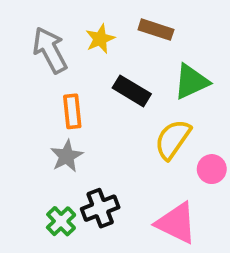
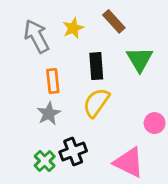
brown rectangle: (156, 30) -> (114, 21), turned 30
green triangle: (191, 82) -> (140, 59), turned -36
black rectangle: (132, 91) -> (96, 66), turned 55
yellow semicircle: (173, 139) -> (96, 103), moved

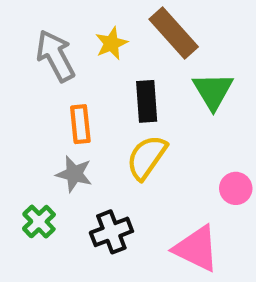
brown rectangle: (114, 21) -> (174, 33), size x1.4
gray star: (49, 114) -> (74, 174), turned -30
green cross: (45, 161) -> (39, 222), moved

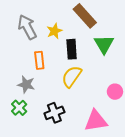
yellow star: (111, 43) -> (54, 31), moved
gray star: (74, 174) -> (26, 85), moved
pink triangle: (196, 248) -> (96, 121), turned -35

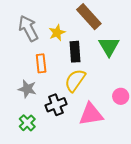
green cross: (19, 108) -> (27, 123), moved
black cross: (54, 113) -> (56, 105), moved
pink triangle: (96, 121) -> (91, 114), moved

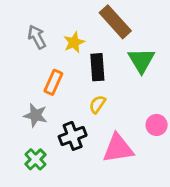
gray arrow: (28, 28) -> (37, 37), size x0.7
orange rectangle: (41, 63) -> (53, 82), turned 30
yellow semicircle: (75, 80) -> (97, 104), size x0.6

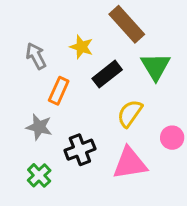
gray arrow: (37, 37) -> (36, 56), moved
yellow star: (74, 42) -> (81, 47), turned -30
black rectangle: (97, 67) -> (107, 74), turned 56
yellow semicircle: (97, 104) -> (130, 113), moved, size x1.4

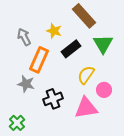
orange rectangle: (59, 91) -> (39, 60), size x1.4
pink circle: (172, 138) -> (104, 90), moved
green cross: (39, 175) -> (17, 123), moved

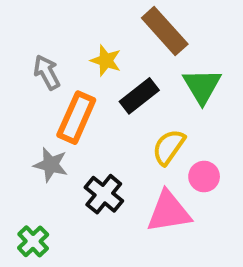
black cross: (53, 99) -> (104, 194), turned -30

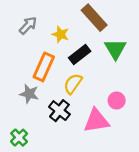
gray arrow: (47, 72) -> (28, 25), moved, turned 72
yellow semicircle: (169, 147) -> (73, 84), moved

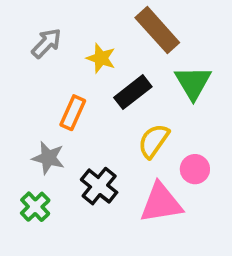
orange rectangle: (44, 67) -> (73, 113), size x0.7
yellow semicircle: (73, 84) -> (154, 141), moved
green cross: (19, 138) -> (35, 207), moved

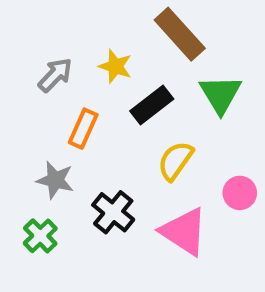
gray arrow: (46, 43) -> (55, 75), moved
pink circle: (195, 169) -> (240, 193), moved
pink triangle: (161, 203) -> (184, 232), turned 42

